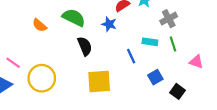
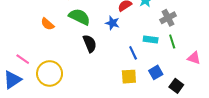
yellow square: (99, 82) -> (129, 77), moved, size x0.7

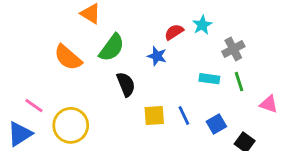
green semicircle: (79, 17) -> (112, 48), turned 100
orange semicircle: (47, 24) -> (68, 57), size x1.5
blue line: (133, 53) -> (184, 115), moved
yellow square: (129, 77) -> (154, 115), moved

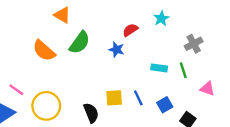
cyan star: (202, 25) -> (161, 18), moved
gray cross: (233, 49) -> (194, 44), moved
black semicircle: (126, 84) -> (91, 113), moved

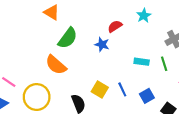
orange semicircle: (44, 51) -> (56, 65), moved
yellow square: (114, 98) -> (100, 89), turned 35

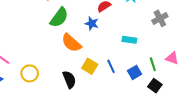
green line: (164, 64) -> (153, 64), moved
orange semicircle: (56, 65) -> (71, 43), moved
yellow circle: (37, 97) -> (30, 73), size x0.7

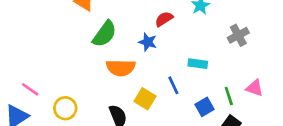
orange semicircle: (71, 43) -> (121, 68), turned -40
blue line: (111, 66) -> (173, 85), moved

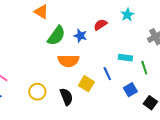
blue star: (148, 42) -> (80, 36), moved
green line: (229, 96) -> (144, 68), moved
yellow circle: (65, 108) -> (37, 92), moved

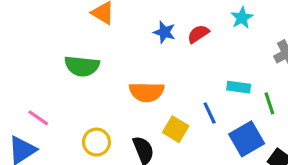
green semicircle: (56, 36) -> (82, 66), moved, turned 60
blue star: (80, 36) -> (164, 32), moved
blue square: (130, 90) -> (247, 139), size x1.5

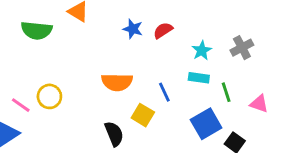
cyan star: (242, 18) -> (202, 50), moved
green semicircle: (82, 66) -> (37, 30), moved
blue line: (210, 113) -> (164, 92), moved
yellow circle: (96, 142) -> (49, 96), moved

